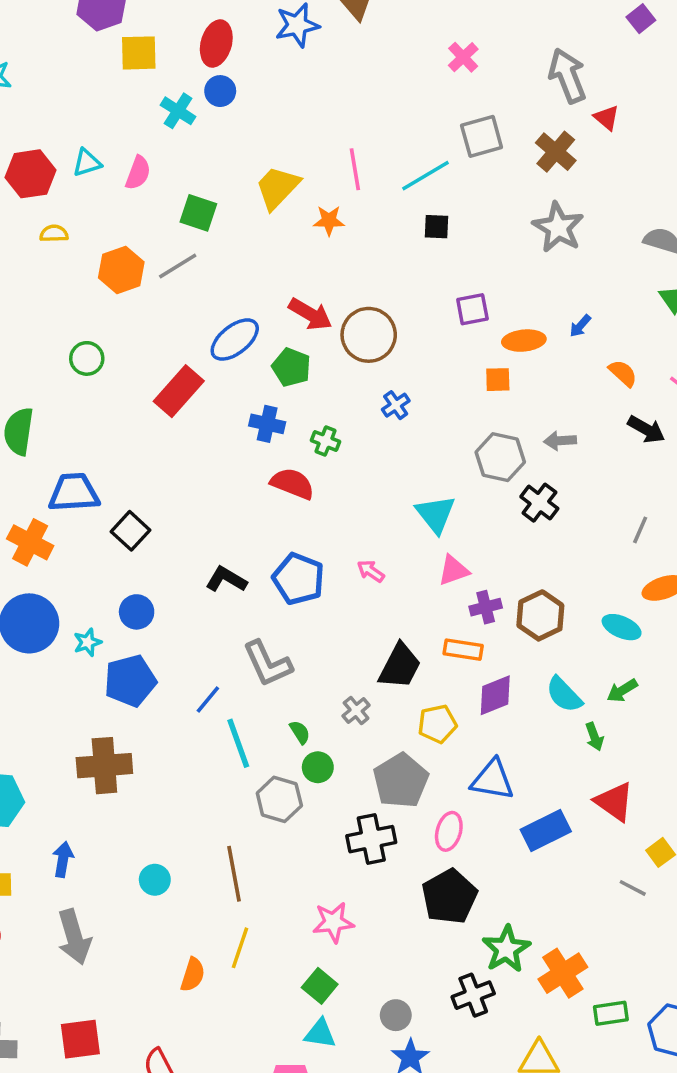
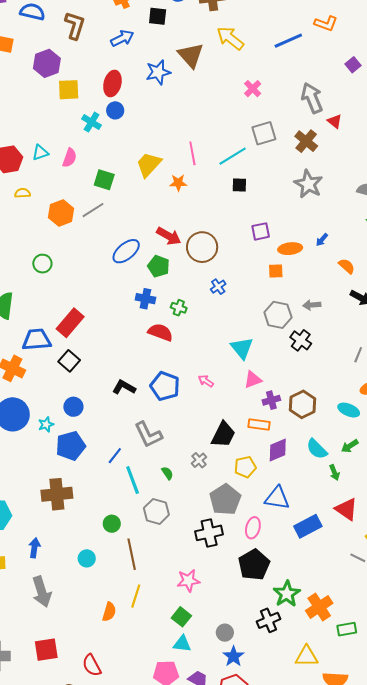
red rectangle: (179, 391) -> (70, 323), moved
green circle: (318, 767) -> (112, 524), moved

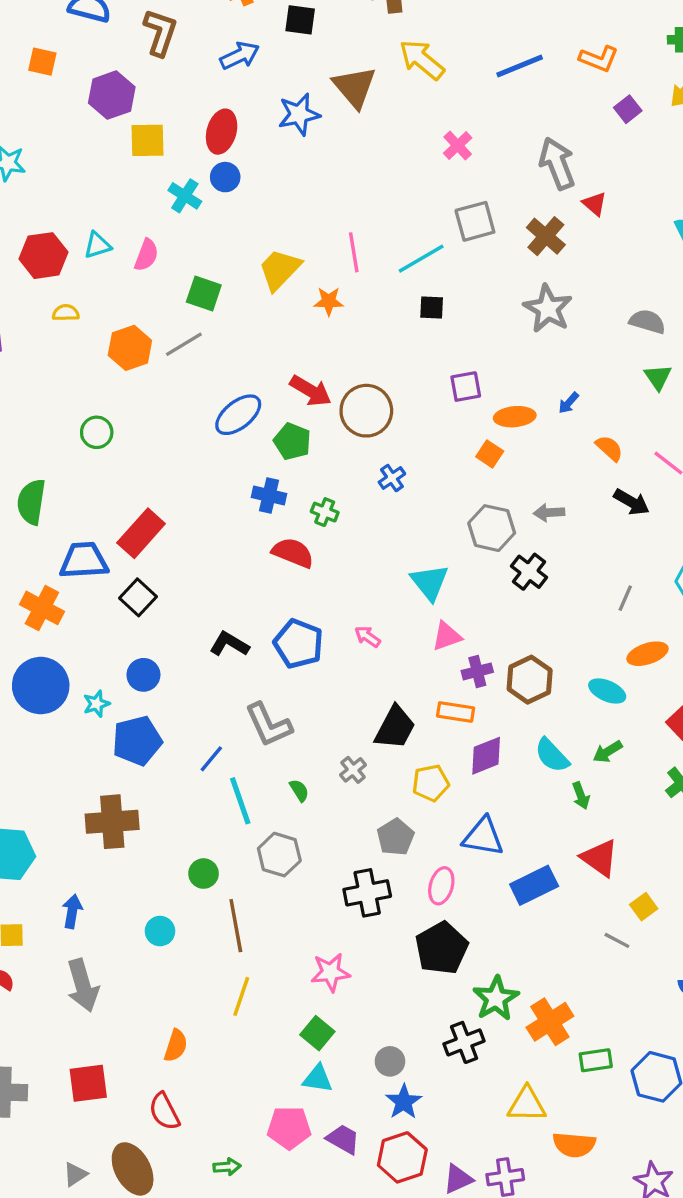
orange L-shape: (326, 24) -> (599, 59), moved
orange square: (276, 271) -> (490, 454), turned 35
gray pentagon: (225, 500) -> (396, 837), size x0.7
orange semicircle: (109, 612) -> (176, 1046), moved

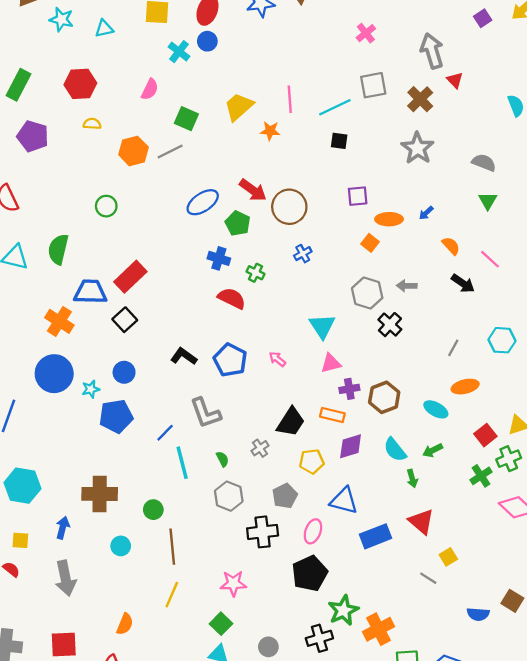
cyan triangle: (97, 245) -> (104, 29), moved
brown cross: (112, 822) -> (100, 494), moved
gray hexagon: (279, 855) -> (229, 496), moved

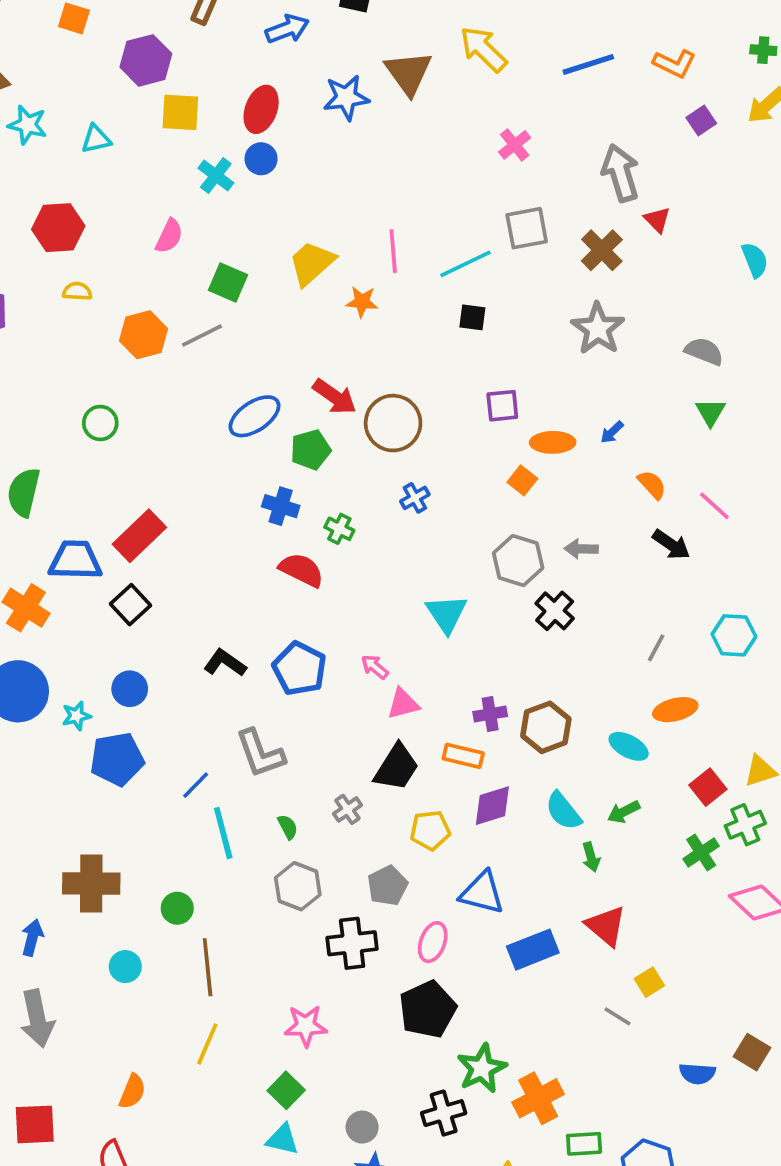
green pentagon: (238, 223) -> (311, 450), turned 30
pink triangle: (331, 363) -> (403, 704), moved

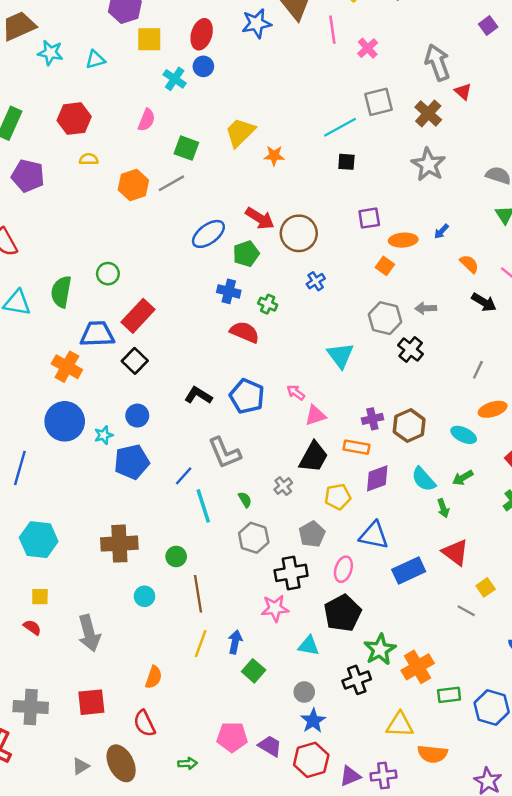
pink line: (393, 251) -> (332, 30), moved
green circle: (100, 423) -> (108, 274), moved
blue arrow: (32, 938) -> (235, 642), moved
pink star: (306, 1026) -> (275, 608), moved
cyan triangle: (282, 1139) -> (309, 646), moved

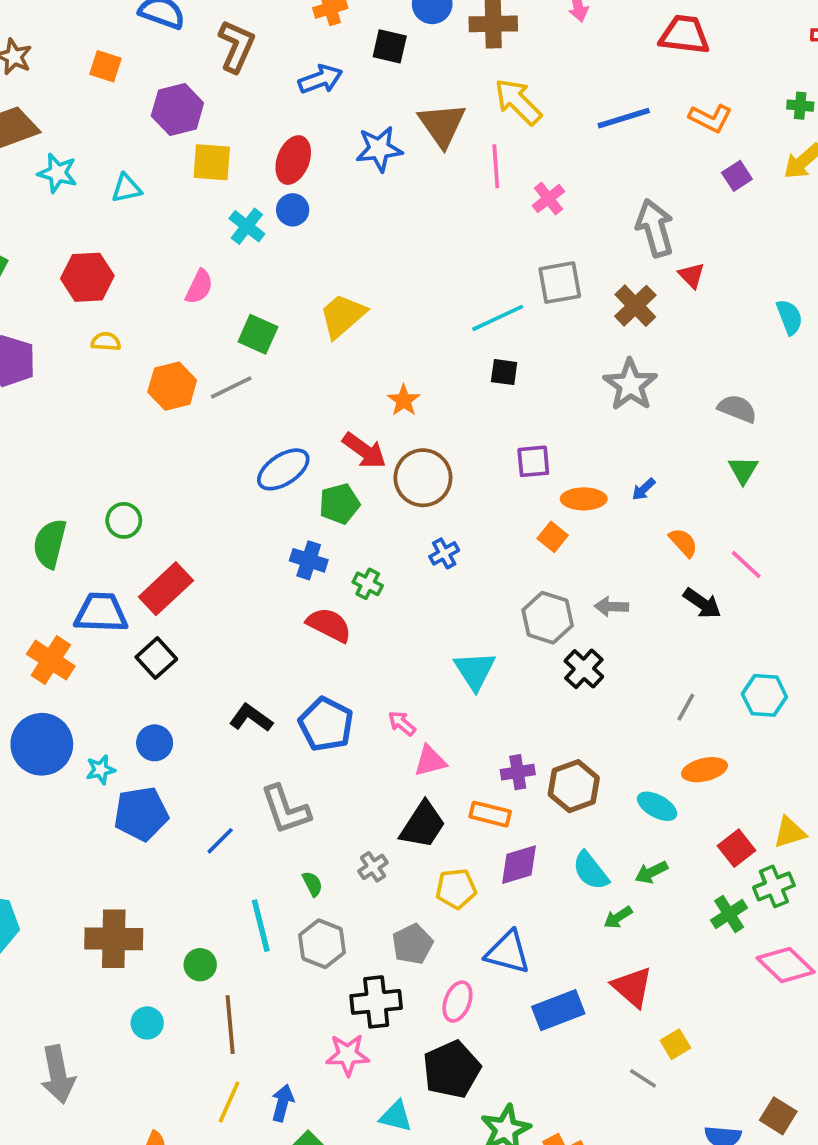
orange star: (274, 156) -> (404, 400), moved, turned 30
cyan line: (203, 506) -> (261, 926), moved
green arrow: (443, 508) -> (618, 917), turned 72

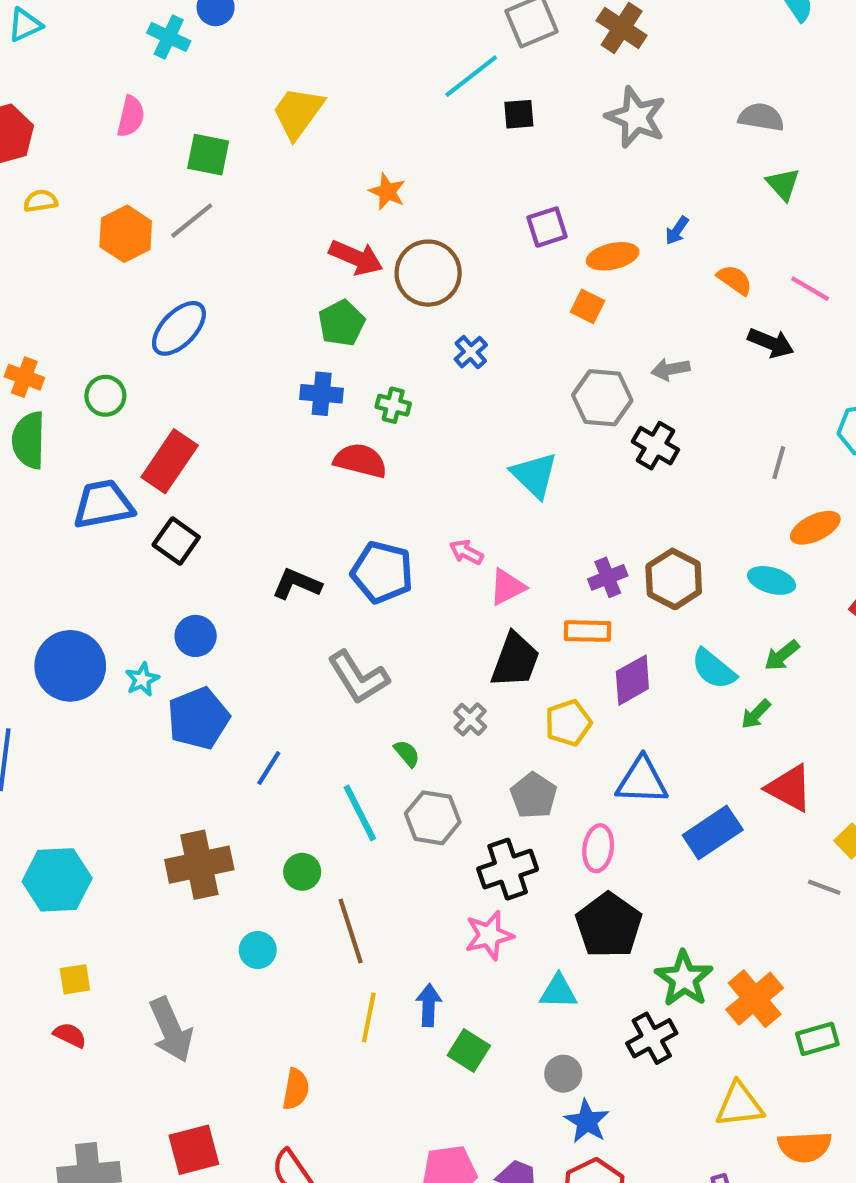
black square: (504, 372) -> (519, 114), moved
blue ellipse: (283, 469) -> (179, 328), moved
orange cross: (51, 660) -> (24, 377), moved, size x0.7
blue line: (220, 841) -> (269, 768), moved

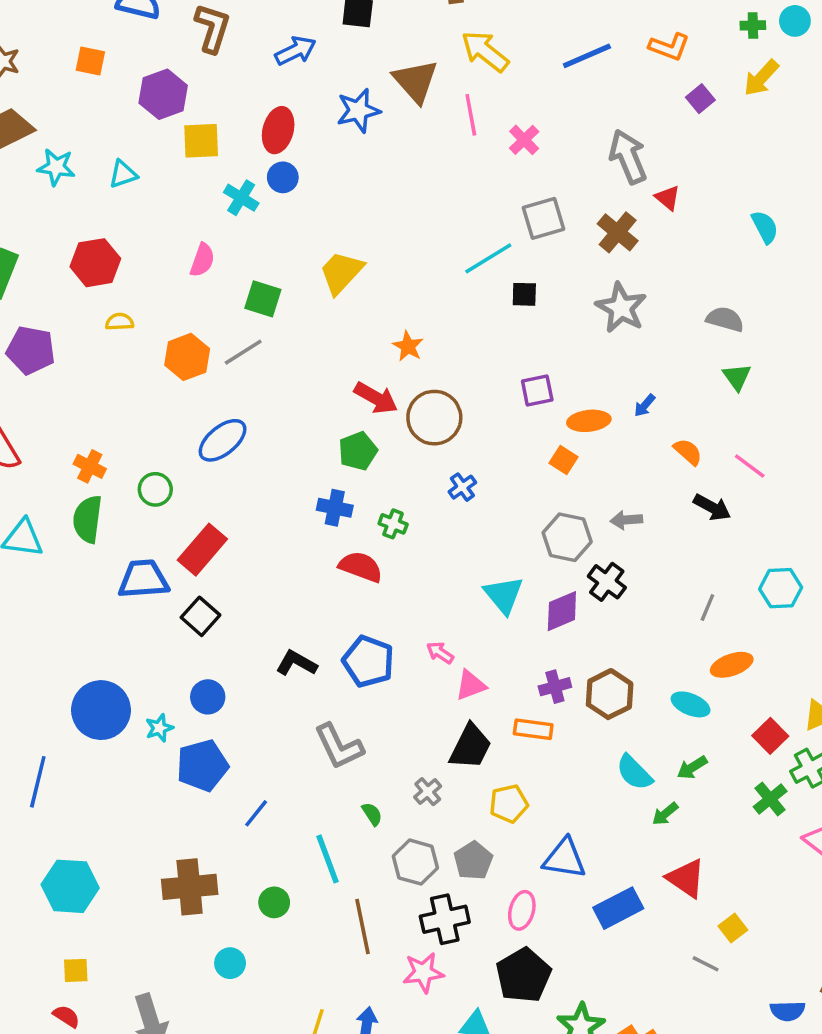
purple diamond: (632, 680) -> (562, 611), moved
gray hexagon: (433, 818) -> (415, 862), moved
brown line: (351, 931) -> (363, 927), moved

